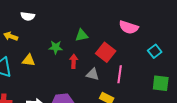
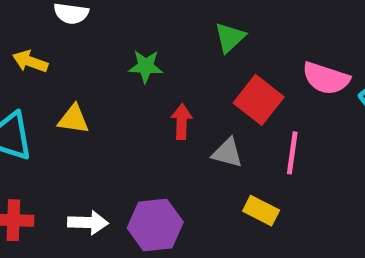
pink semicircle: (129, 27) -> (326, 78), moved
green triangle: (82, 35) -> (230, 37), moved, turned -32
green star: (56, 47) -> (146, 66), moved

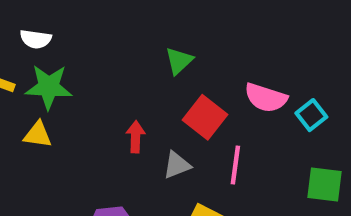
green star: (146, 66) -> (49, 87), moved, size x1.5
gray triangle: (227, 153) -> (177, 165), turned -36

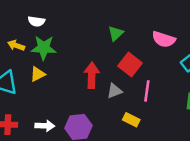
pink semicircle: (266, 98) -> (164, 39), moved
yellow triangle: (38, 135) -> (38, 74), turned -35
red arrow: (136, 137) -> (92, 75), size x1.5

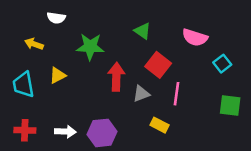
green triangle: (116, 33) -> (143, 31), turned -42
green star: (44, 48) -> (90, 47), moved

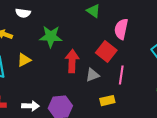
green triangle: (143, 31) -> (93, 11), moved
pink semicircle: (195, 37) -> (121, 29), moved, turned 84
yellow rectangle: (160, 125) -> (107, 101), turned -40

